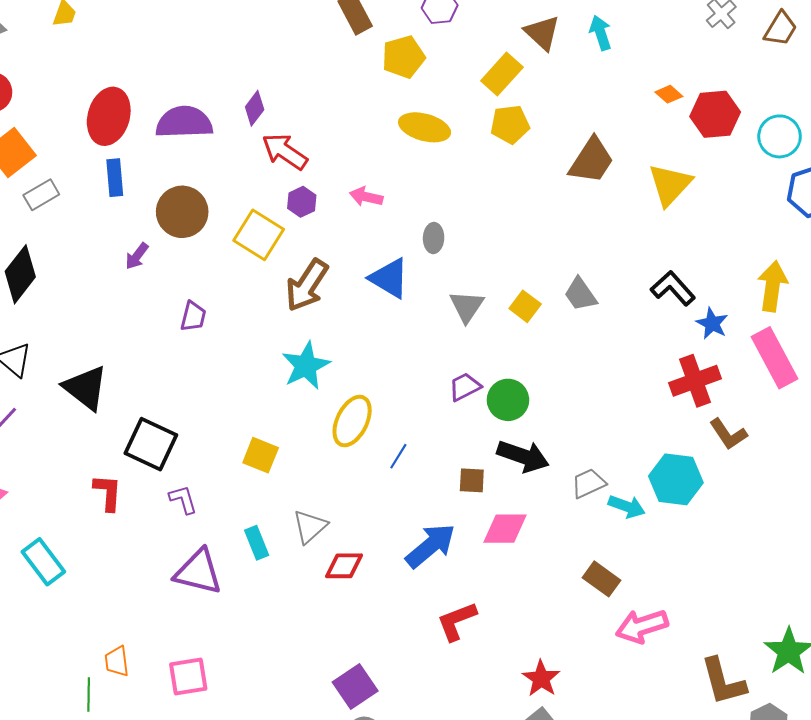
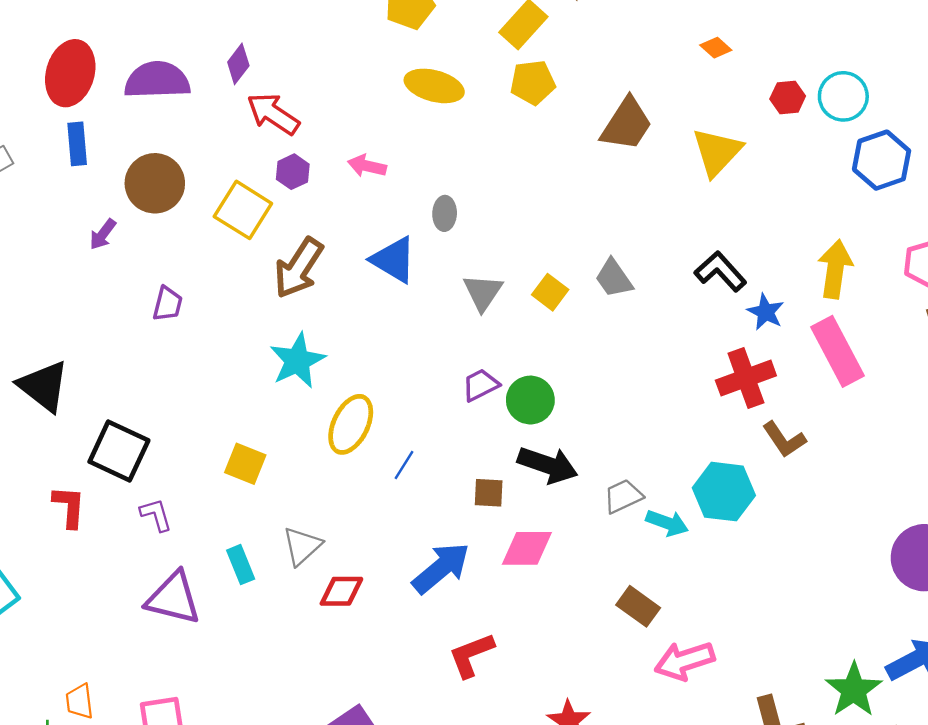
red hexagon: (715, 114) -> (788, 98), moved, size x0.6

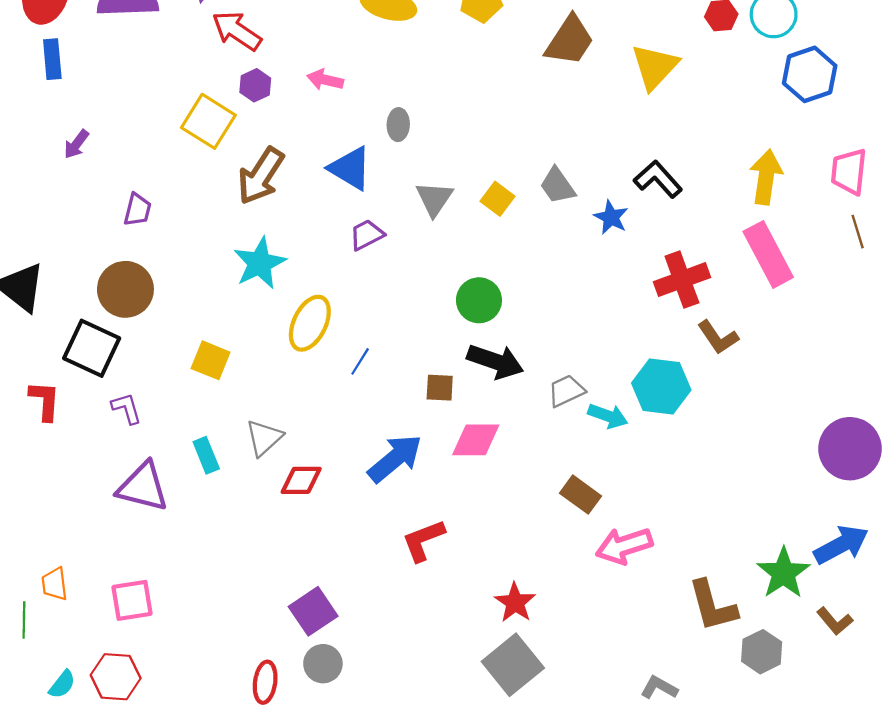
brown circle: (155, 183) -> (125, 289), moved
blue star: (766, 312) -> (611, 217), moved
purple trapezoid: (481, 385) -> (367, 235), moved

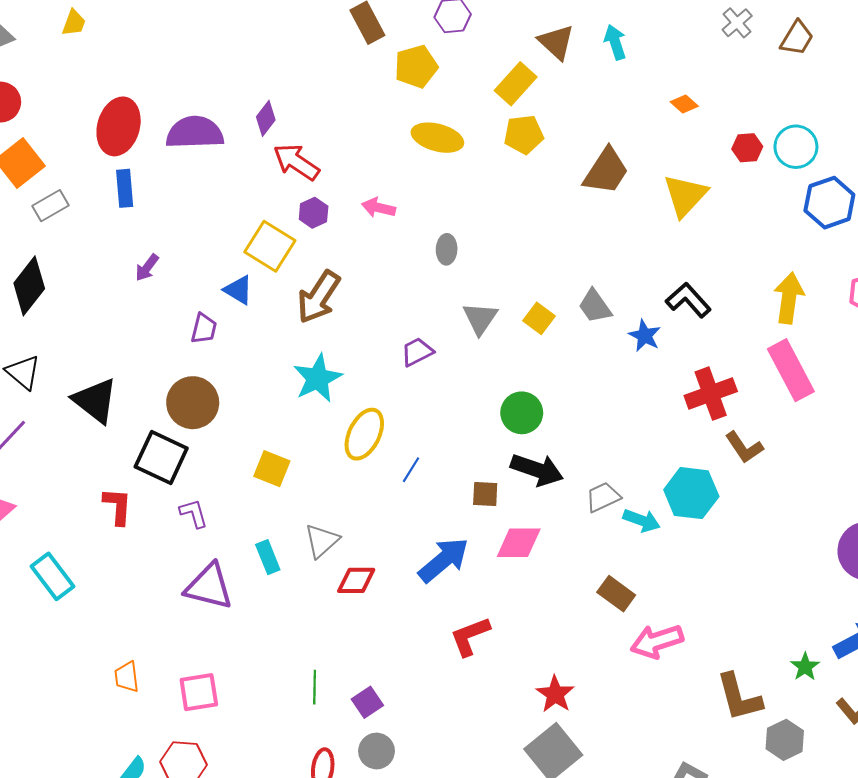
blue triangle: (350, 168) -> (238, 290), moved, size x0.7
green star: (783, 573) -> (805, 667), size x0.6
purple square: (313, 611) -> (367, 702), size x0.7
green line: (24, 620) -> (315, 687), moved

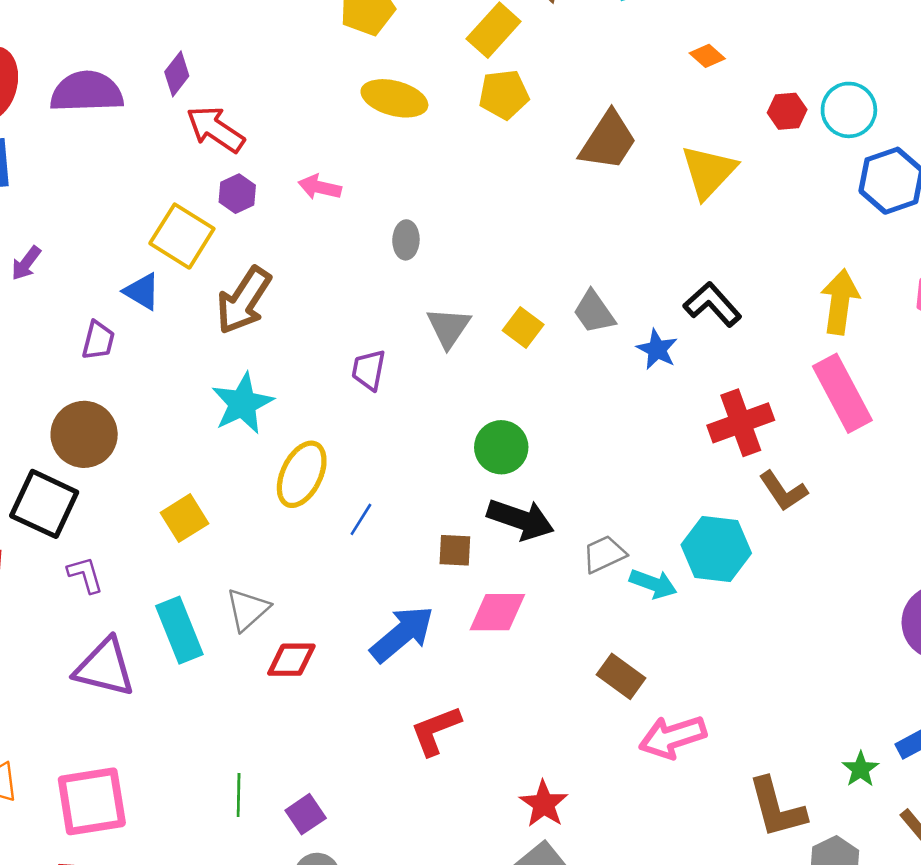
purple trapezoid: (417, 352) -> (369, 370), turned -52
yellow square: (272, 469) -> (185, 518), turned 36
cyan rectangle: (268, 557) -> (179, 630), size x1.5
pink square: (199, 692) -> (92, 801), size x1.4

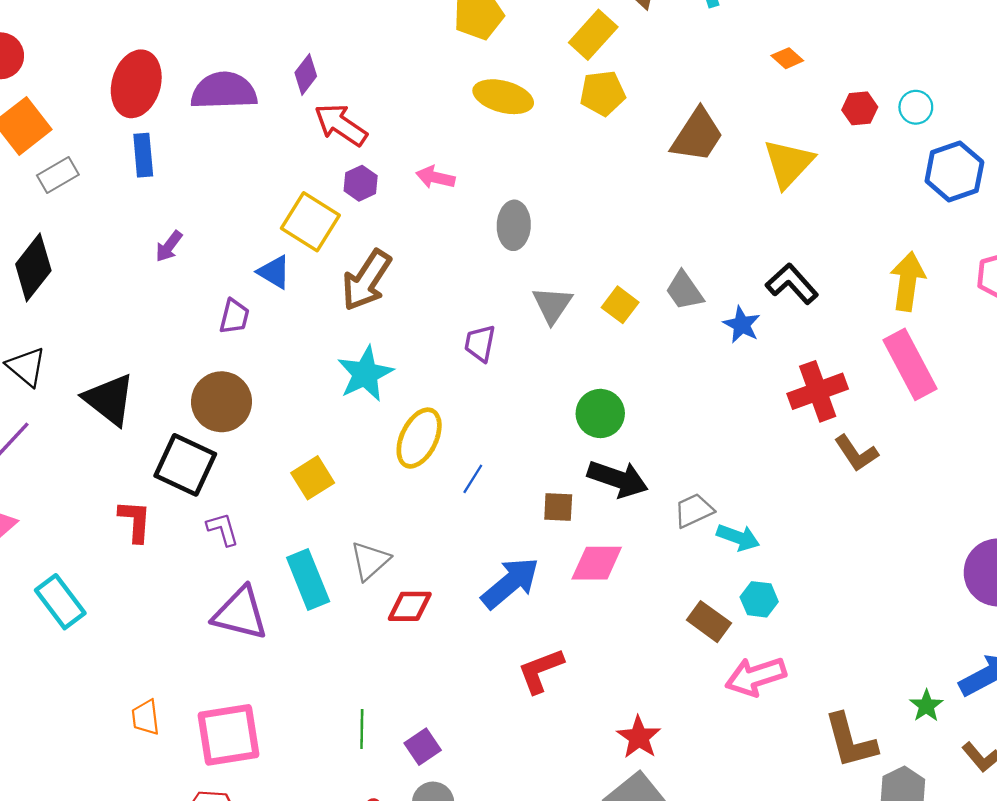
cyan circle: (849, 110) -> (916, 107), size x0.7
gray ellipse: (406, 240) -> (514, 225), size x1.4
cyan hexagon: (716, 549) -> (759, 599), moved, size x0.6

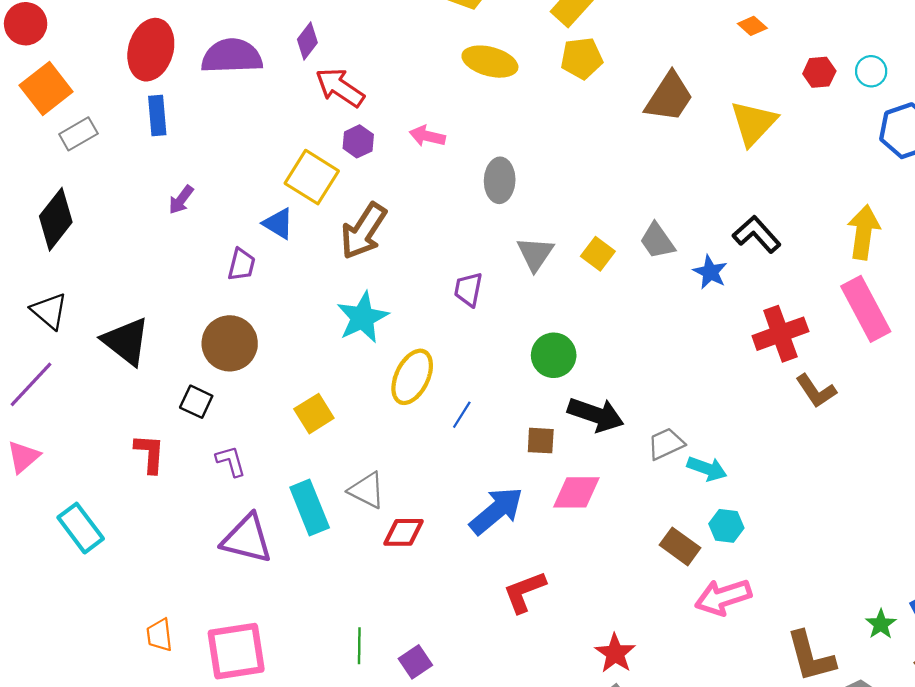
green circle: (600, 413) -> (554, 355), moved
black square: (185, 465) -> (196, 402), size x0.6
gray triangle: (370, 561) -> (367, 490), turned -51

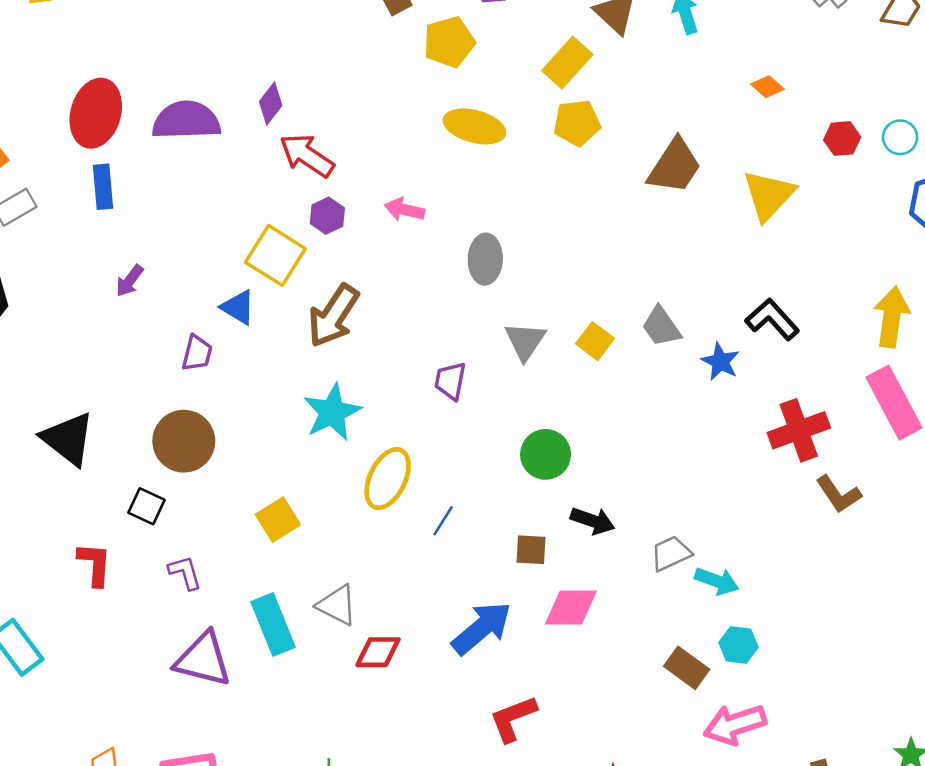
black arrow: (596, 415) -> (593, 521), size x0.7

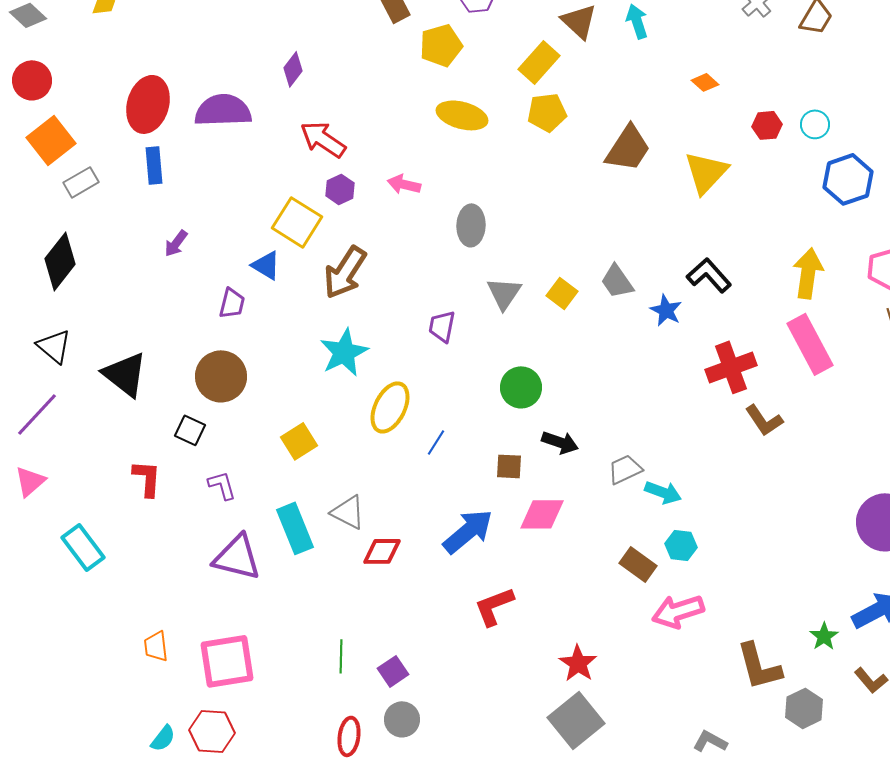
purple diamond: (271, 104) -> (293, 69), moved

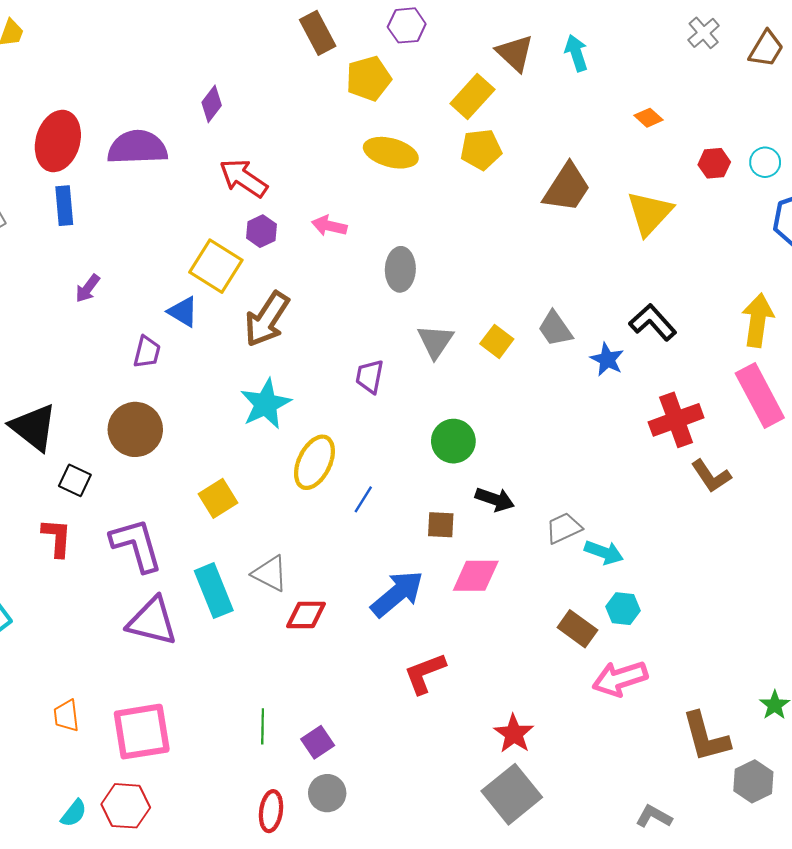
black square: (190, 430) -> (75, 480), moved
purple L-shape: (222, 485) -> (136, 545), size x1.8

